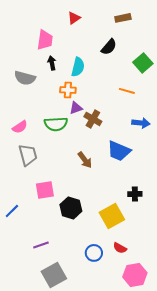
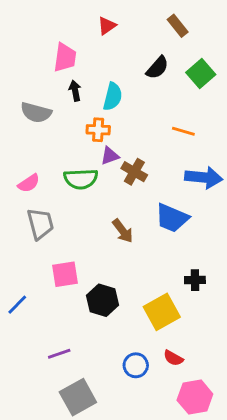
brown rectangle: (123, 18) -> (178, 26), turned 63
green square: (143, 63) -> (201, 73), moved
blue arrow: (141, 123) -> (204, 177), size x1.4

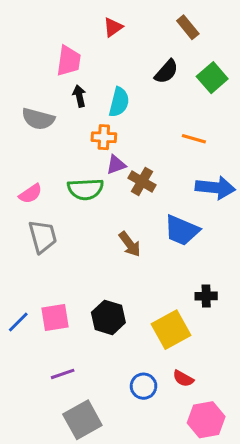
pink square: (65, 274) -> (55, 317), moved

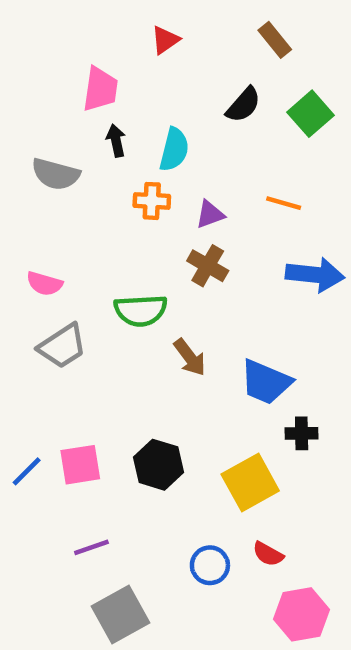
purple triangle: (116, 165) -> (210, 214), moved
green semicircle: (85, 189) -> (141, 310), moved
pink semicircle: (30, 194) -> (44, 284), turned 50
blue trapezoid: (182, 230) -> (266, 382), moved
gray trapezoid: (43, 236) -> (62, 346), turned 72

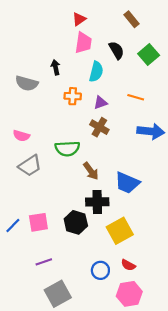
pink trapezoid: (100, 89) -> (83, 43), moved
black semicircle: (243, 105) -> (116, 50), turned -72
cyan semicircle: (174, 149) -> (96, 72), moved
black cross: (302, 433) -> (97, 202), moved, size x1.5
pink hexagon: (302, 614) -> (129, 294), moved

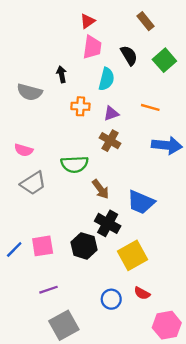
black cross: (97, 202) -> (108, 223), turned 30
pink hexagon: (129, 294) -> (167, 325), moved

